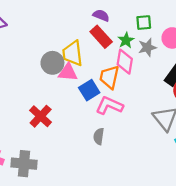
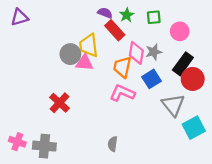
purple semicircle: (101, 15) -> (105, 13), moved
green star: (126, 40) -> (127, 15), moved
gray star: (147, 47) -> (154, 52), moved
blue square: (89, 90) -> (152, 79), moved
gray semicircle: (99, 136) -> (113, 144), moved

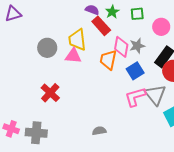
gray circle: (70, 54) -> (47, 48), moved
pink L-shape: (122, 93) -> (135, 97), moved, turned -40
gray semicircle: (113, 144) -> (99, 131), turned 72

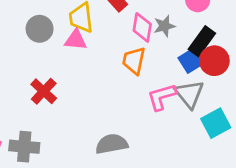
orange trapezoid: (108, 60) -> (134, 61), moved
blue square: (135, 71) -> (191, 61), moved
gray semicircle: (99, 131) -> (112, 144), size x1.6

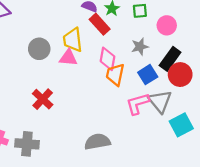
pink diamond: (142, 27) -> (107, 59), moved
blue square: (191, 61) -> (148, 75), moved

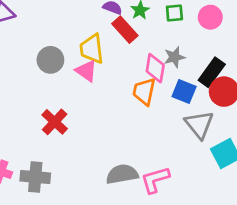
pink circle: (167, 25) -> (210, 17), moved
pink triangle: (68, 58) -> (86, 71), turned 30
pink diamond: (107, 59) -> (155, 68), moved
blue square: (148, 75) -> (184, 92), turned -36
pink L-shape: (138, 104) -> (155, 180), moved

